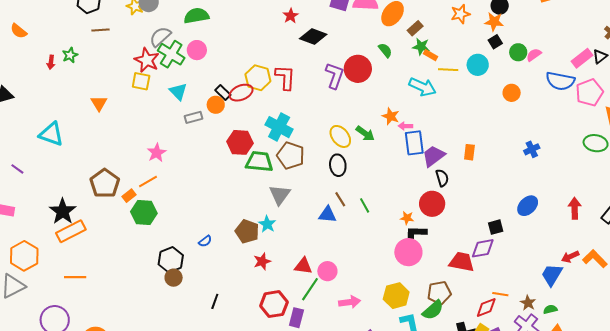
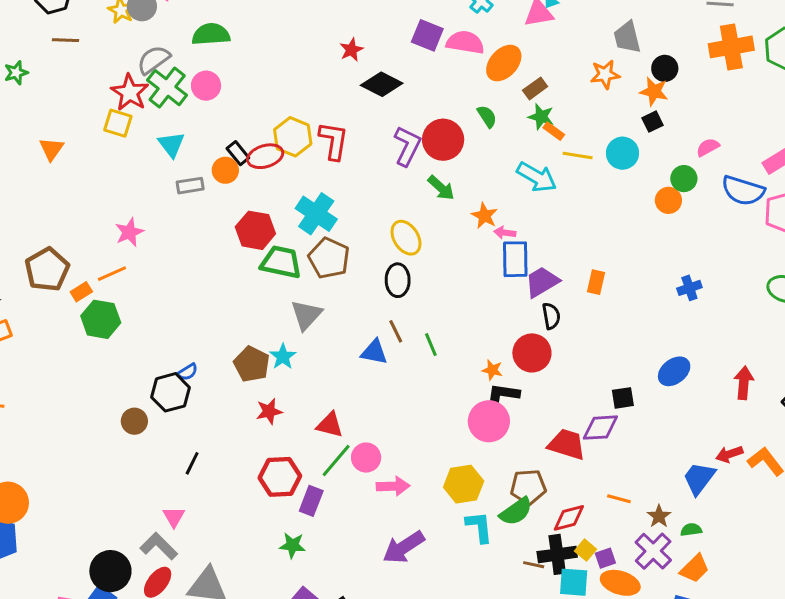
green circle: (518, 52) -> (684, 179), moved
green arrow: (365, 133) -> (441, 188), moved
black hexagon: (171, 260) -> (170, 392), moved
pink circle: (327, 271) -> (366, 458), moved
red diamond: (486, 308) -> (569, 518), moved

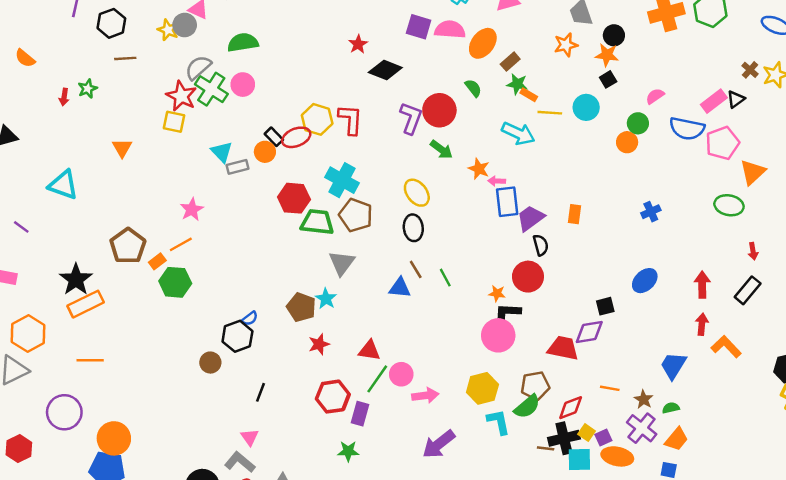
cyan triangle: (171, 144) -> (222, 152), moved
red arrow: (729, 454) -> (702, 324), moved, turned 120

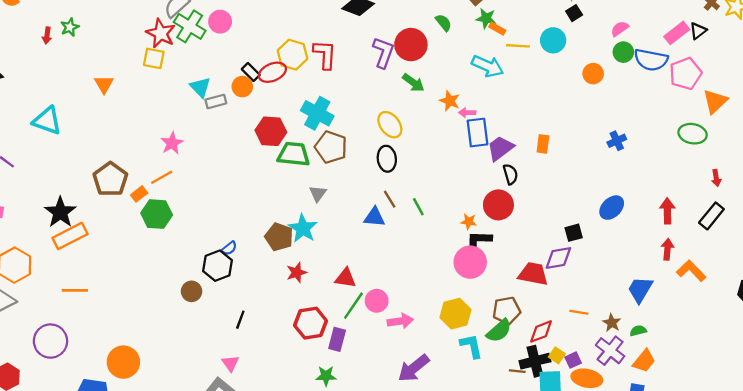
green circle: (638, 123) -> (623, 52), moved
gray triangle: (342, 263) -> (318, 194), size x0.7
cyan star: (326, 299) -> (303, 228), size x1.4
orange circle: (114, 438) -> (123, 362), moved

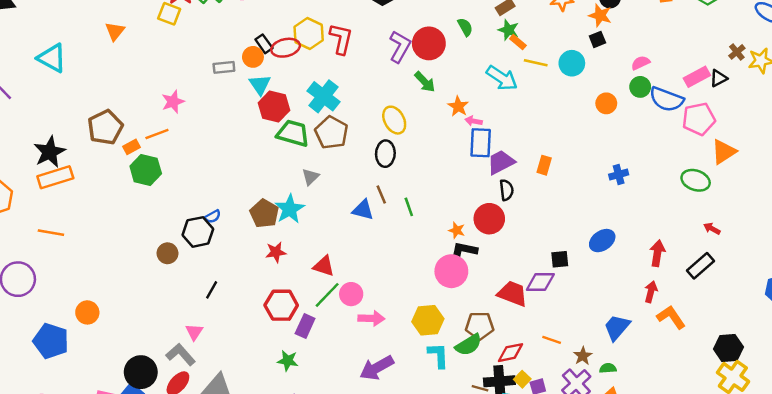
cyan triangle: (200, 87) -> (260, 85), moved
red arrow: (716, 178) -> (712, 229), turned 119
orange circle: (123, 362) -> (87, 312), size x0.7

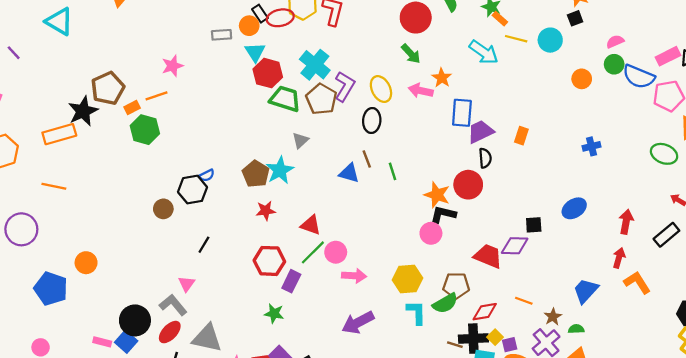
purple L-shape: (400, 47) -> (345, 86), moved
pink arrow: (474, 121) -> (421, 91), moved, size x1.5
black star: (50, 152) -> (83, 111), moved
orange star: (457, 230) -> (437, 195), size x1.6
pink circle: (451, 271) -> (431, 233), size x0.7

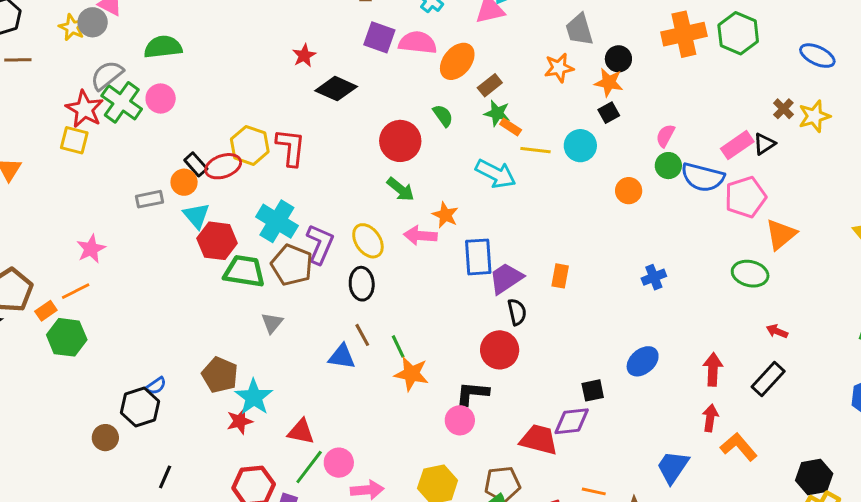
pink semicircle: (615, 42) -> (665, 136), turned -30
cyan star: (280, 170) -> (254, 397), moved
orange star: (437, 195) -> (411, 374), moved

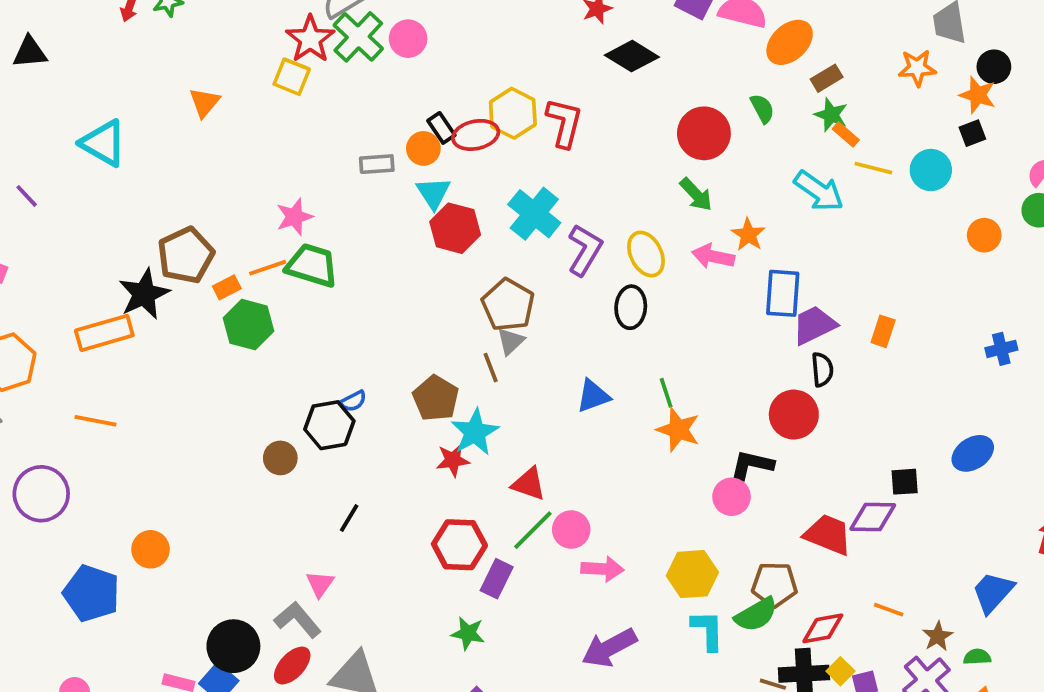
brown pentagon: (292, 265) -> (508, 305), moved
green trapezoid: (244, 271) -> (312, 265), moved
brown line: (362, 335) -> (491, 368), moved
blue triangle: (342, 357) -> (593, 396), turned -36

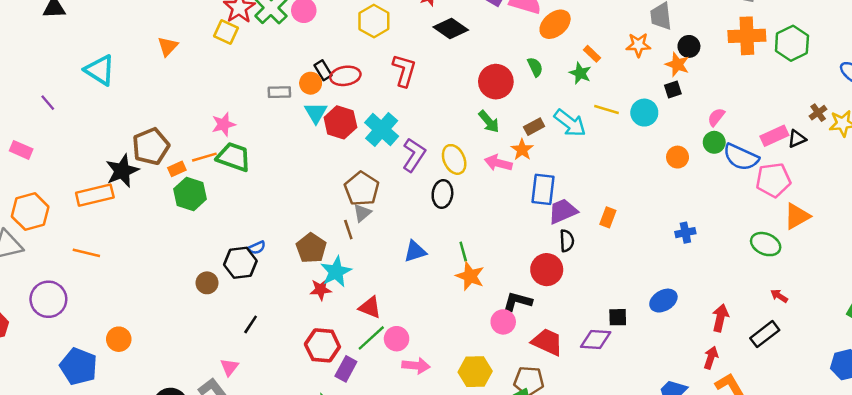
brown rectangle: (827, 78) -> (534, 127), moved
yellow hexagon: (513, 113) -> (374, 21), moved
orange rectangle: (846, 134) -> (592, 54), moved
red hexagon: (455, 228) -> (340, 122), moved
red trapezoid: (828, 535) -> (547, 342), moved

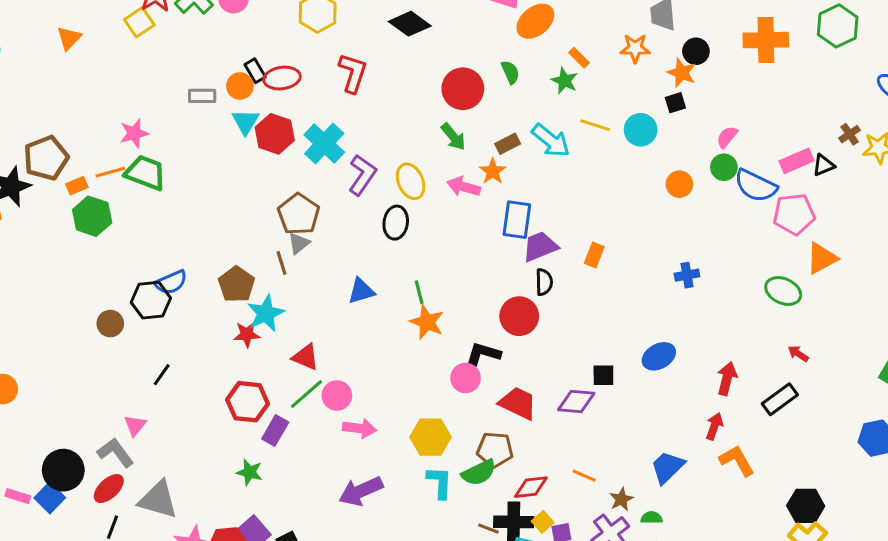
yellow square: (226, 32) -> (139, 22), turned 30
green hexagon: (792, 43) -> (838, 26), moved
blue semicircle: (257, 248) -> (171, 282), size x1.5

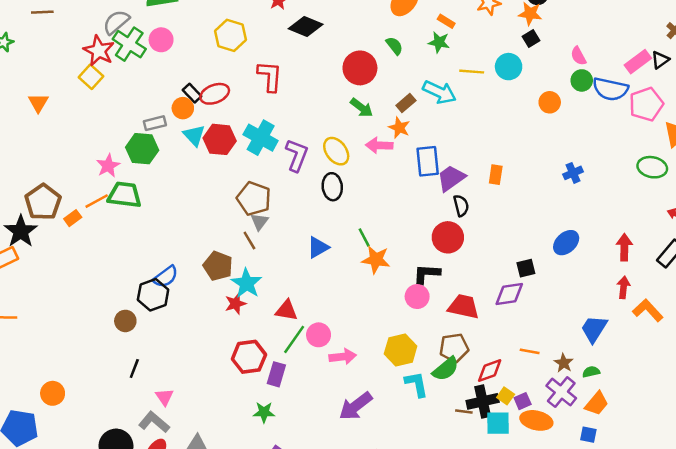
pink semicircle: (727, 137) -> (578, 56), turned -54
green hexagon: (92, 216) -> (142, 149), moved
black line: (162, 375) -> (134, 369), moved

